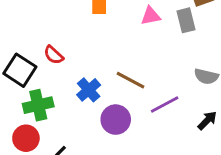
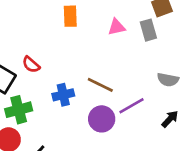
blue cross: (89, 90) -> (63, 95), turned 30
purple circle: (116, 120) -> (102, 119), moved

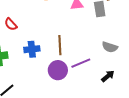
brown line: (100, 85) -> (60, 45), turned 54

